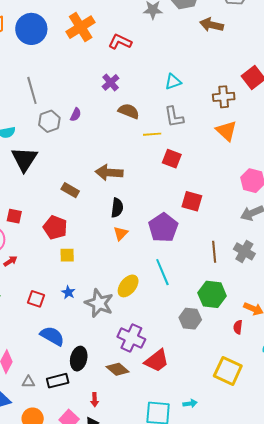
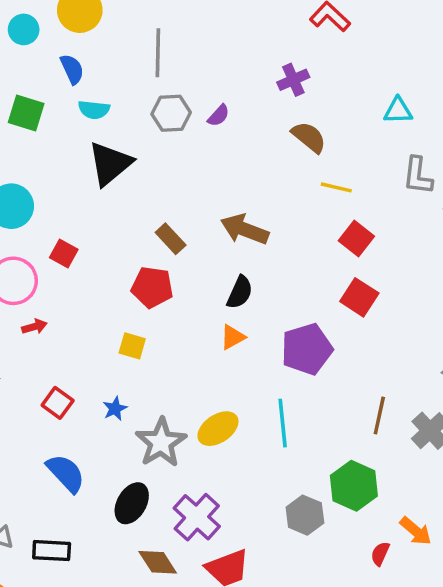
gray L-shape: (174, 117) -> (418, 176), moved
red square: (192, 201) -> (359, 297), moved
red pentagon: (55, 228) -> (152, 287), moved, turned -30
black ellipse: (79, 359) -> (132, 503), moved

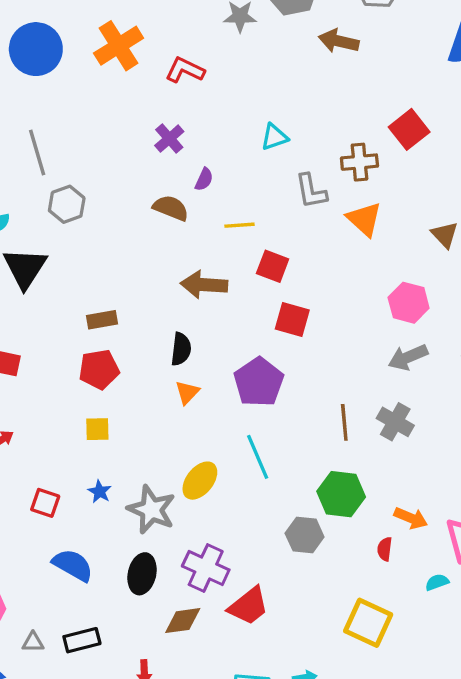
purple semicircle: (219, 116) -> (204, 179), moved
brown semicircle: (309, 137) -> (171, 208), moved
brown arrow: (245, 229) -> (204, 285), moved
brown rectangle: (171, 239) -> (102, 320), turned -40
brown diamond: (158, 562) -> (183, 621), turned -48

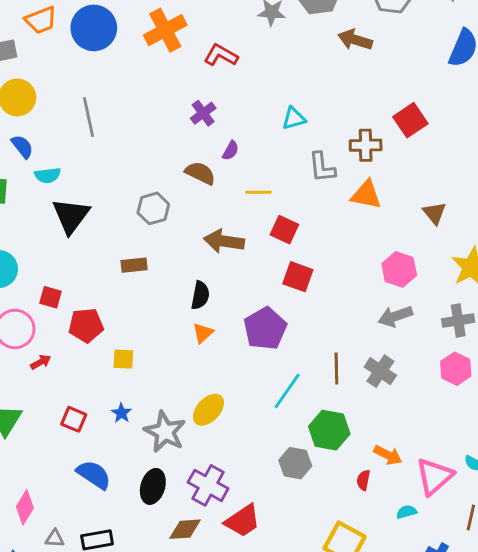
gray hexagon: (67, 204) -> (153, 208), moved
orange triangle: (364, 219) -> (366, 195), turned -36
red pentagon: (99, 369) -> (86, 325), moved
cyan line: (258, 457) -> (287, 391), moved, turned 54

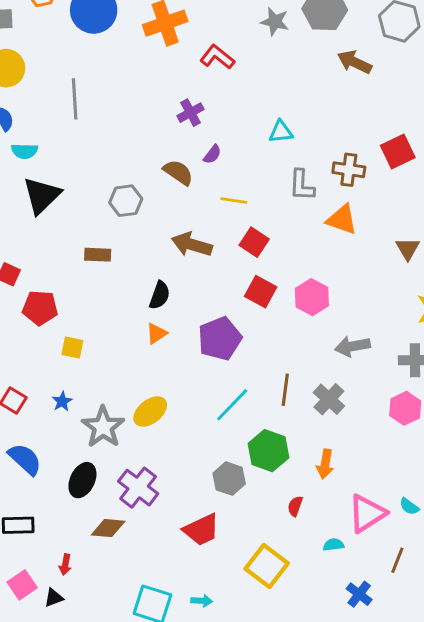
pink hexagon: (399, 269) -> (312, 297), moved
orange arrow: (388, 455) -> (325, 464), moved, turned 64
red trapezoid: (243, 521) -> (201, 530), moved

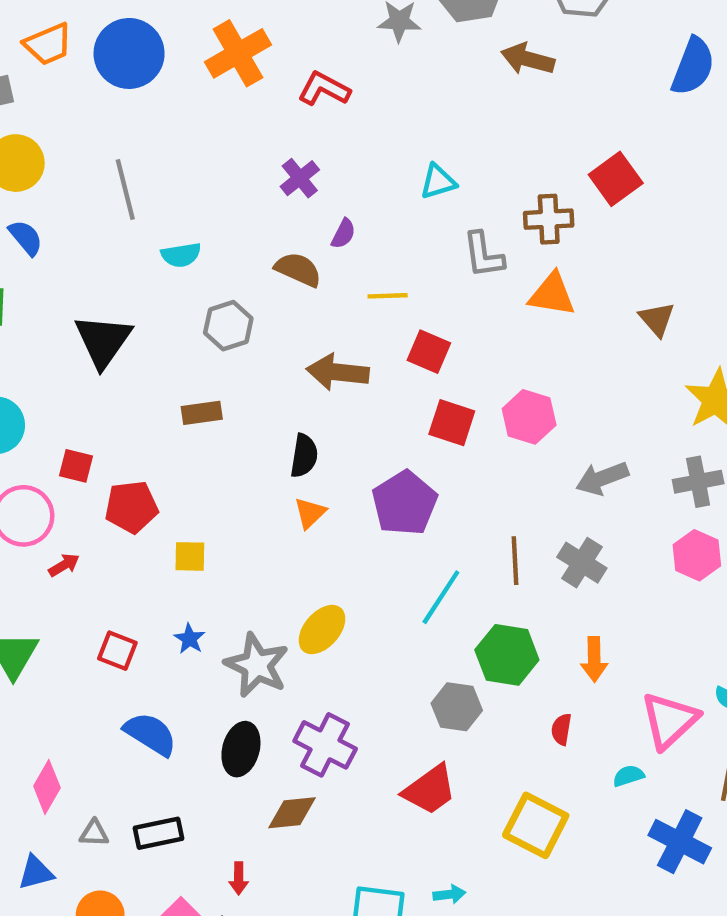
cyan semicircle: (25, 151) -> (181, 255), moved
blue cross: (359, 594) -> (680, 842), size x1.5

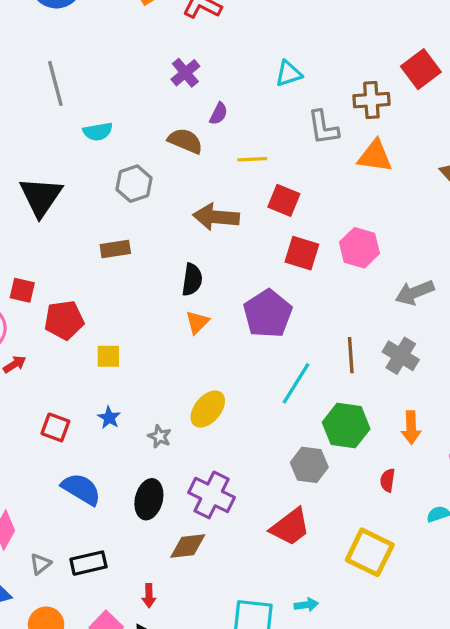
gray star: (257, 665) -> (160, 436), size x0.5
gray triangle: (94, 833) -> (40, 564), turned -40

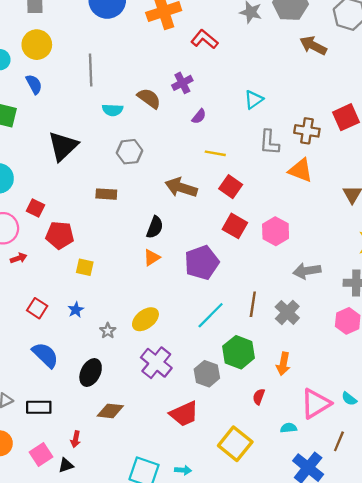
cyan triangle: (288, 74) -> (254, 100), turned -30
brown semicircle: (185, 141) -> (149, 98), moved
purple cross: (212, 495) -> (156, 363), moved

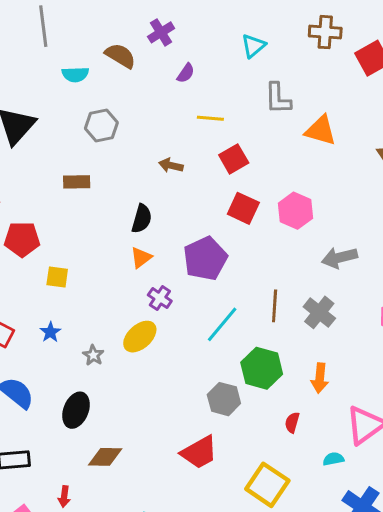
brown cross: (307, 131) -> (325, 32), moved
red square: (231, 187) -> (234, 159), turned 30
brown arrow: (181, 188) -> (171, 165), size x0.6
purple cross: (156, 363) -> (160, 298), moved, size x0.6

